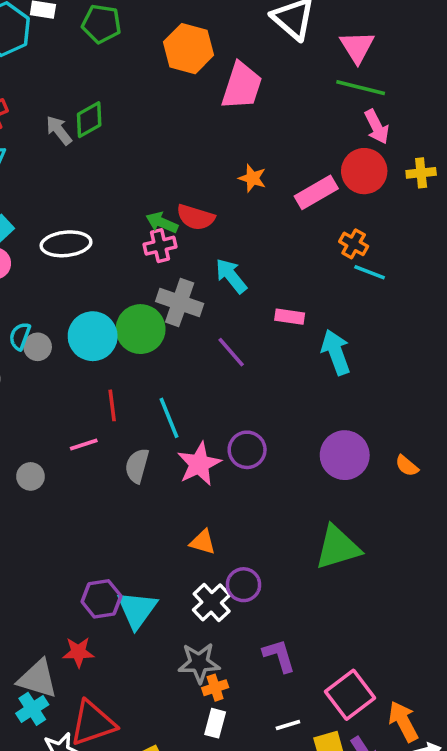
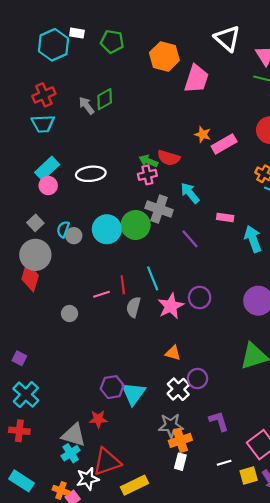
pink rectangle: (316, 192) -> (224, 144), moved
red line: (112, 405) -> (123, 285), moved
orange cross: (215, 688) -> (180, 440), size x1.5

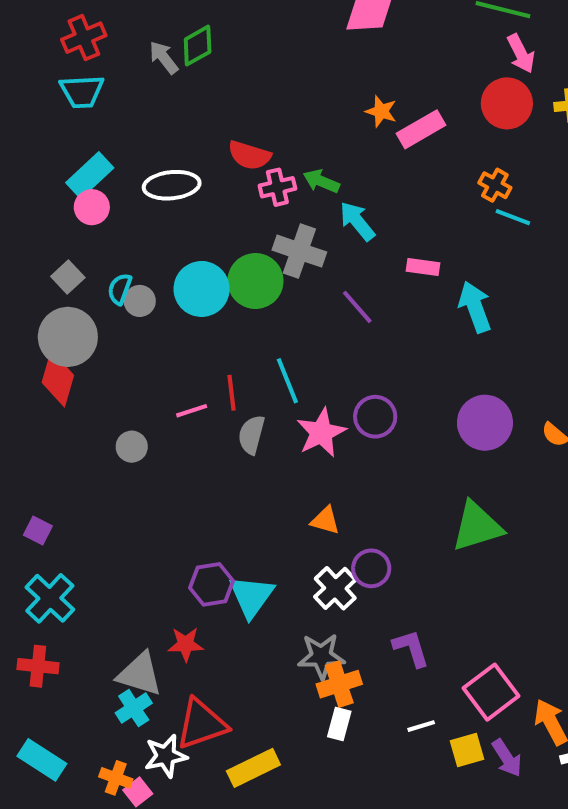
red semicircle: (169, 158) -> (249, 155), moved
green arrow: (148, 161) -> (321, 181), moved

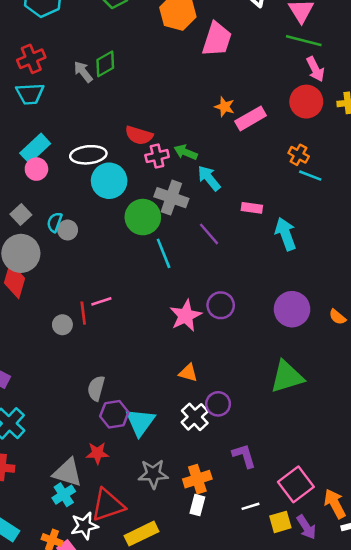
cyan circle: (202, 289) -> (109, 181), moved
cyan line: (287, 381) -> (164, 253), moved
red line: (231, 393) -> (83, 313), moved
gray semicircle: (251, 435) -> (96, 388), moved
gray star: (321, 656) -> (153, 474), moved

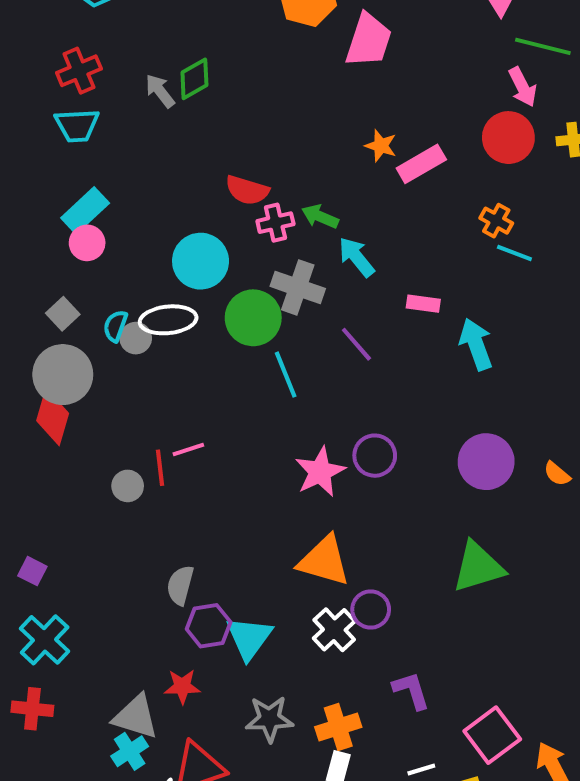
green line: (304, 41) -> (543, 46), moved
white ellipse: (88, 155) -> (168, 320), moved
orange triangle: (188, 373) -> (324, 561), size x1.8

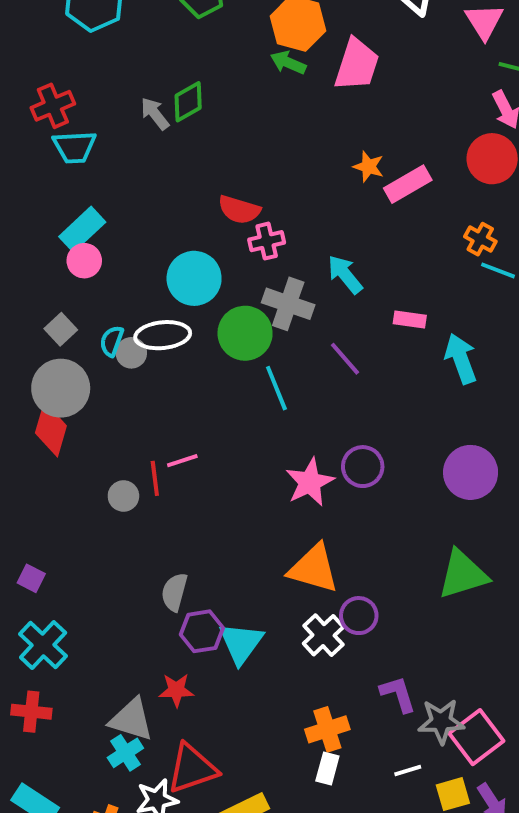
red cross: (79, 71) -> (53, 106), moved
green arrow: (320, 217) -> (288, 63), moved
gray star: (269, 719) -> (441, 721), moved

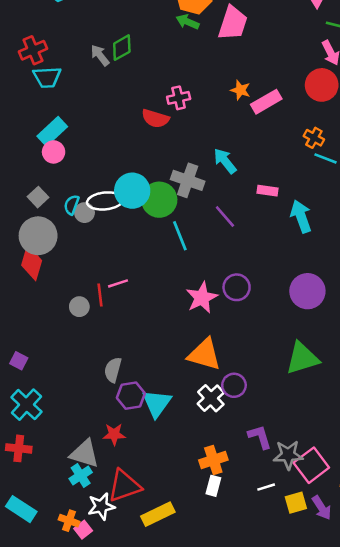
pink cross: (267, 241) -> (179, 98), moved
cyan circle: (194, 278) -> (132, 191), moved

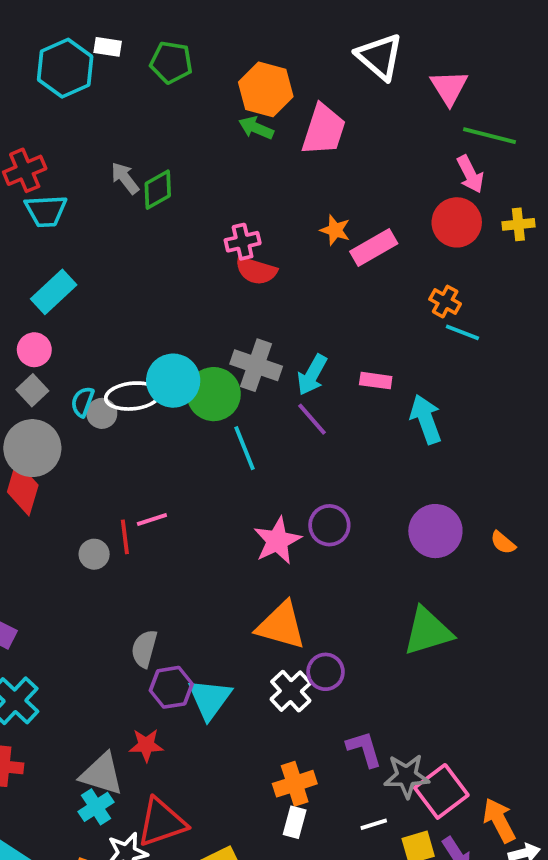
green diamond: (122, 48) -> (158, 190), moved
red semicircle: (155, 118) -> (256, 271), moved
pink circle: (54, 152) -> (34, 350), moved
cyan arrow: (225, 161) -> (312, 375), moved, turned -112

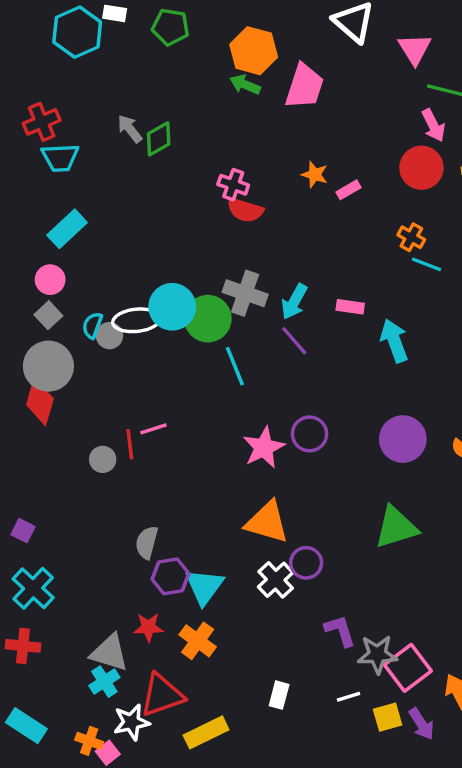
pink cross: (243, 242) -> (233, 185), turned 32
pink rectangle: (374, 247) -> (349, 190), size x0.6
orange cross: (295, 784) -> (198, 641), moved, turned -36

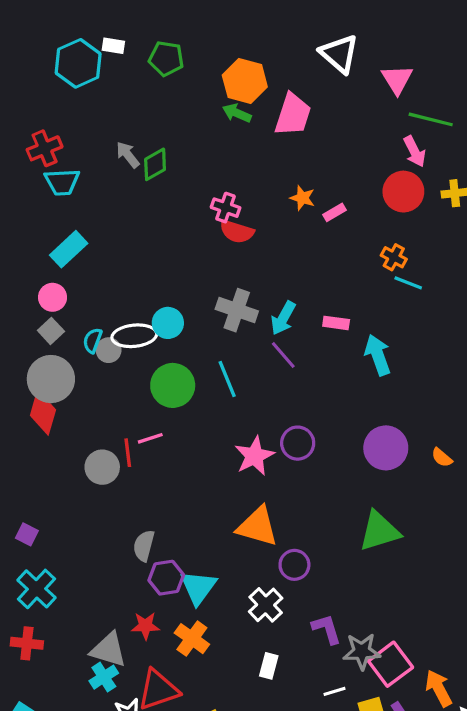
cyan circle: (172, 307) -> (168, 323), size x0.7
green circle: (208, 319) -> (173, 385), moved
gray circle: (103, 459) -> (102, 467), size x1.4
white cross: (276, 580) -> (266, 605), moved
white rectangle: (279, 695) -> (269, 666), moved

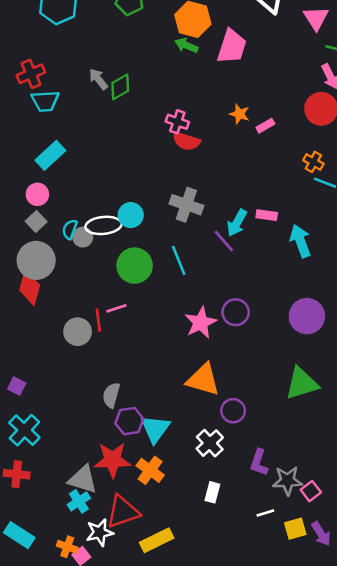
cyan arrow: (283, 318) -> (237, 223), moved
red star: (145, 626) -> (113, 460), size x1.6
purple L-shape: (326, 629) -> (259, 463), turned -144
pink square: (391, 664) -> (311, 491), size x0.6

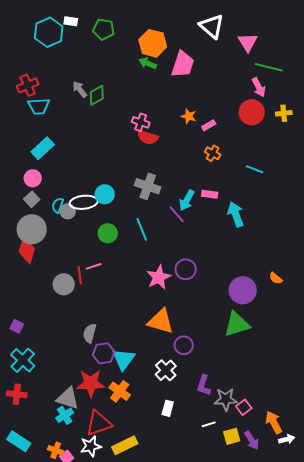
orange cross: (313, 162) -> (213, 153), moved
green circle: (135, 266) -> (108, 233), size x0.7
purple circle: (307, 316) -> (243, 290), moved
white star: (100, 532) -> (91, 446), moved

